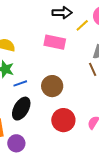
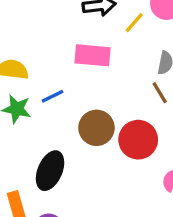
blue line: (20, 83) -> (53, 96), moved
red circle: (63, 120) -> (138, 140), moved

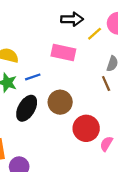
red circle: (138, 140) -> (86, 128), moved
black ellipse: (50, 171) -> (27, 108), moved

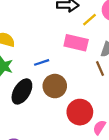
pink rectangle: (63, 52) -> (76, 43), moved
blue line: (33, 77) -> (42, 62), moved

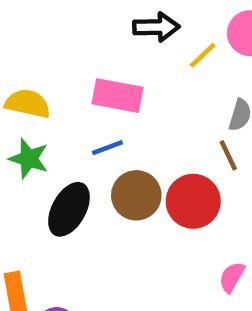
pink rectangle: (76, 43) -> (118, 96), moved
red circle: (80, 112) -> (193, 201), moved

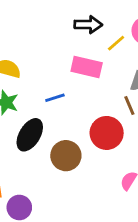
pink rectangle: (118, 96) -> (87, 67), moved
brown circle: (136, 195) -> (66, 156), moved

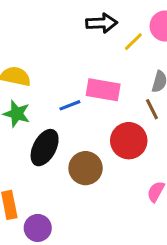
pink rectangle: (87, 67) -> (103, 90), moved

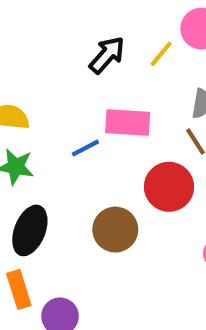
black arrow: (102, 23) -> (107, 55), moved, turned -40
black ellipse: (45, 148) -> (30, 230), moved

